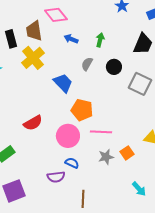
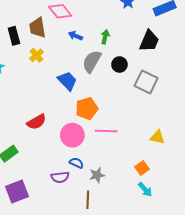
yellow cross: (33, 58) -> (36, 55), size x0.6
gray semicircle: (87, 64) -> (92, 61), size x1.6
orange pentagon: (82, 110) -> (87, 109), turned -30
orange square: (127, 153) -> (142, 168), moved
gray star: (106, 157) -> (97, 175), moved

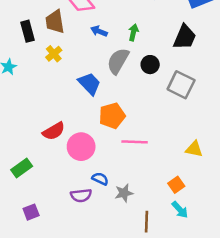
pink circle: (72, 135) -> (81, 147), moved
purple square: (17, 192) -> (31, 212), size x0.6
brown line: (88, 200) -> (147, 222), moved

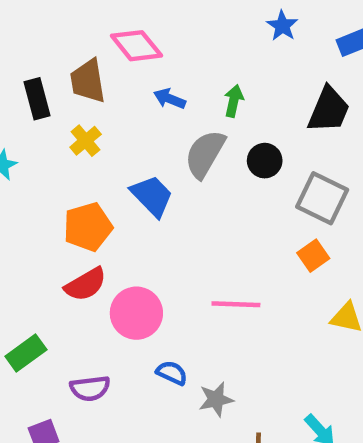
orange pentagon: (112, 116) -> (88, 227), moved
orange square: (176, 185) -> (313, 256), moved
purple semicircle: (81, 195) -> (90, 388), moved

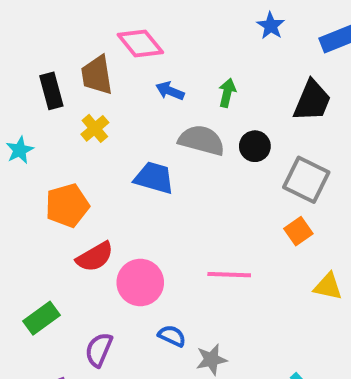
gray semicircle: (205, 154) -> (202, 140), turned 75
blue trapezoid: (152, 196) -> (154, 178), turned -30
orange pentagon: (88, 227) -> (67, 205), moved
purple semicircle: (90, 388) -> (99, 350), turned 120

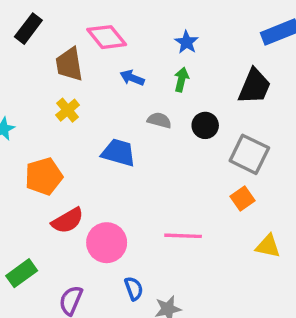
blue star: (271, 26) -> (186, 42), moved
black rectangle: (51, 91) -> (28, 29), moved, turned 52
gray semicircle: (202, 140) -> (159, 120), size x0.6
blue semicircle: (172, 336) -> (134, 289), turned 45

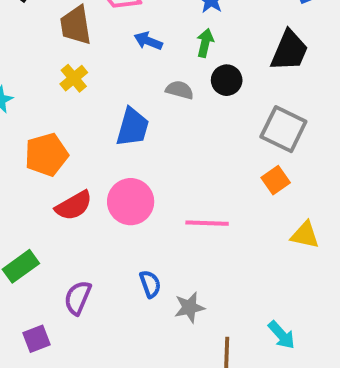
black circle: (205, 125) -> (227, 80), moved
blue trapezoid: (119, 153) -> (133, 127), turned 90
pink circle: (107, 243) -> (131, 202), moved

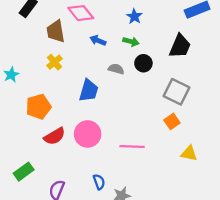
green arrow: (205, 43) -> (131, 42), turned 91

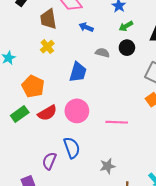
green arrow: (131, 42) -> (126, 26), moved, turned 136
orange pentagon: (39, 107) -> (33, 86), turned -30
green rectangle: (24, 172) -> (20, 114), moved
blue semicircle: (99, 182) -> (72, 148), moved, size x1.5

